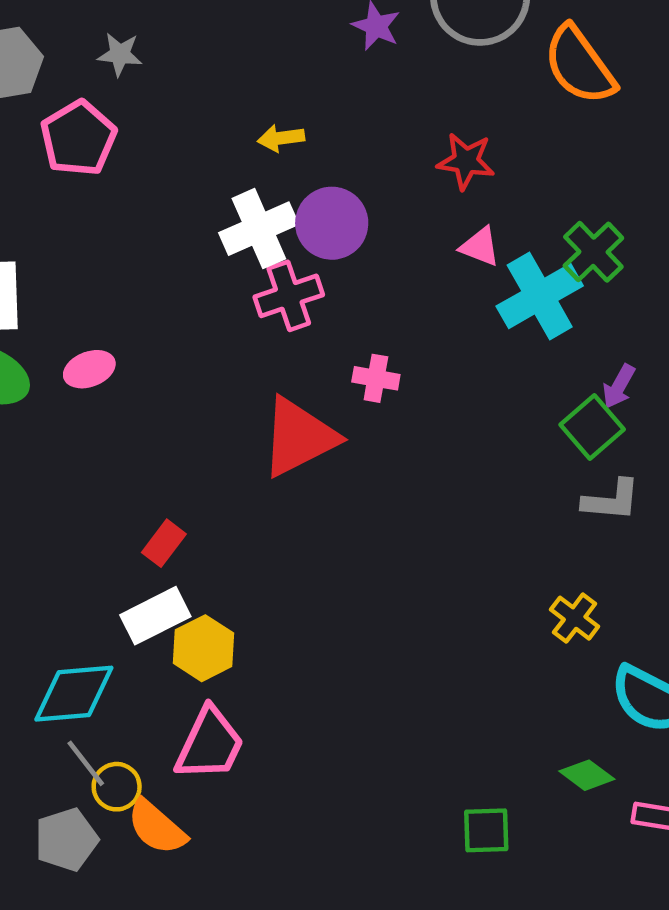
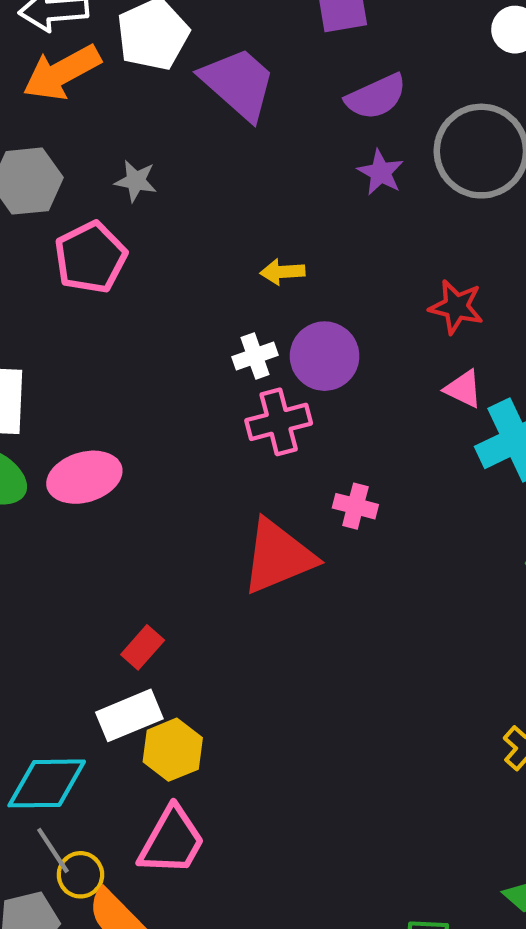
white cross: (259, 229) -> (255, 356), size x0.6
pink ellipse: (89, 369) -> (84, 477), size x1.5

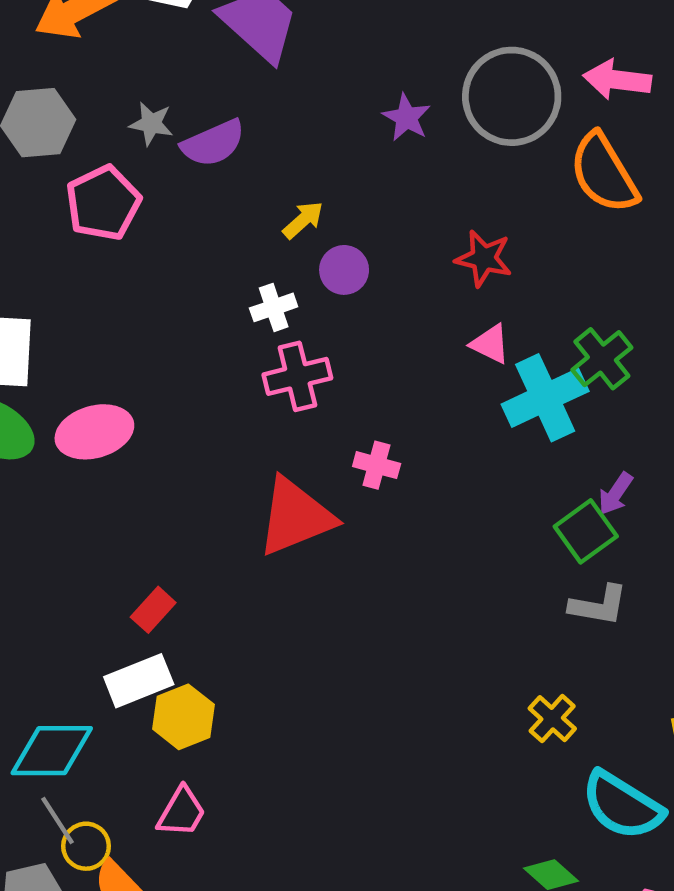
purple semicircle: (376, 97) -> (213, 143), moved
yellow arrow: (282, 272) -> (303, 220), turned 141
purple circle: (325, 356) -> (344, 270), moved, size x0.7
pink trapezoid: (172, 841) -> (182, 812), size x0.7

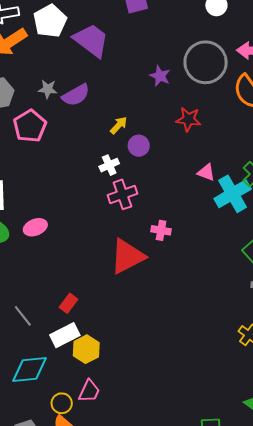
red star: (484, 258) -> (188, 119), moved
pink ellipse: (94, 432) -> (35, 227), size x0.7
gray line: (58, 820) -> (23, 316), moved
yellow circle: (86, 846) -> (62, 403), moved

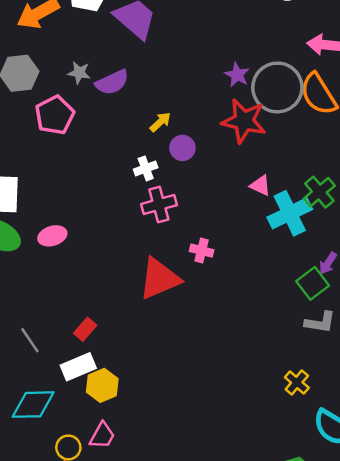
gray circle: (206, 62) -> (277, 87), moved
purple star: (160, 76) -> (237, 75), moved
red star: (188, 119) -> (244, 121), size x1.5

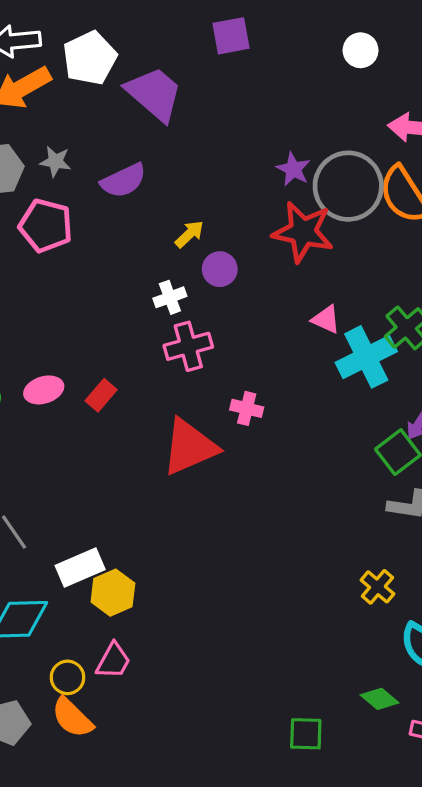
gray star: (79, 73) -> (55, 161), moved
pink pentagon: (55, 115) -> (46, 226), turned -30
red rectangle: (85, 329) -> (101, 395), moved

